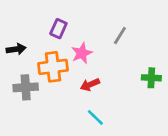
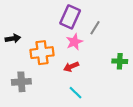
purple rectangle: (58, 29) -> (70, 17), moved, size x1.5
pink star: (82, 53) -> (74, 42), moved
gray cross: (26, 87) -> (21, 82), moved

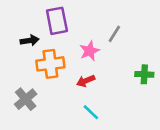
purple rectangle: (70, 17) -> (57, 21), moved, turned -35
black arrow: (13, 39) -> (30, 40), moved
gray cross: (21, 82) -> (26, 99), turned -36

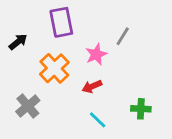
black arrow: (30, 40) -> (18, 42), moved, turned -30
orange cross: (50, 64) -> (54, 68), turned -36
green cross: (144, 74) -> (141, 109), moved

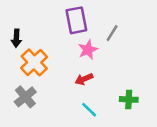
purple rectangle: (61, 22) -> (76, 20), moved
black arrow: (18, 42) -> (16, 38), turned 132
orange cross: (54, 68) -> (34, 62), moved

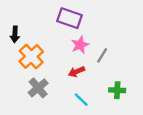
purple rectangle: (76, 20) -> (70, 18), turned -60
gray line: (112, 33) -> (102, 55), moved
gray cross: (25, 97) -> (38, 88), moved

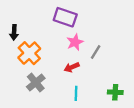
green cross: (117, 90) -> (115, 92), moved
cyan line: (81, 100) -> (76, 93), turned 48

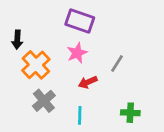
pink star: (75, 42) -> (77, 53), moved
green cross: (115, 92) -> (130, 113), moved
cyan line: (76, 93) -> (80, 115), moved

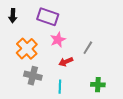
purple rectangle: (80, 21) -> (48, 17), moved
black arrow: (17, 40) -> (13, 16), moved
gray cross: (44, 101) -> (33, 76), turned -36

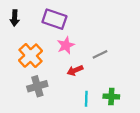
gray line: (88, 48) -> (100, 54), turned 32
gray cross: (33, 76) -> (37, 86), turned -30
cyan line: (60, 87) -> (86, 99), moved

